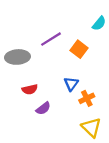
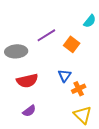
red semicircle: (30, 89) -> (27, 81), size x1.5
purple semicircle: (43, 108) -> (29, 111), moved

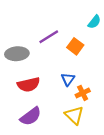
purple semicircle: (29, 111) -> (31, 116), size x1.5
yellow triangle: (83, 115) -> (74, 115), moved

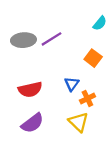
orange square: (75, 46) -> (93, 58), moved
gray ellipse: (17, 54) -> (23, 40), moved

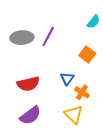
purple line: (52, 39) -> (48, 36), turned -30
orange cross: (87, 98) -> (82, 92), turned -32

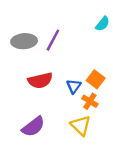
orange square: (87, 54) -> (96, 79), moved
red semicircle: (28, 84) -> (40, 80), moved

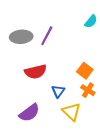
blue triangle: (74, 86) -> (58, 91), moved
orange cross: (90, 101) -> (88, 90), moved

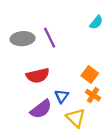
purple line: (47, 36) -> (50, 38), turned -54
purple semicircle: (29, 113) -> (41, 109), moved

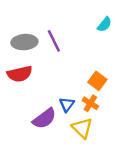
red semicircle: (38, 76) -> (20, 74), moved
orange cross: (93, 95) -> (90, 103), moved

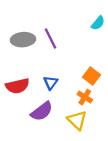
red semicircle: (20, 74) -> (17, 86), moved
blue triangle: (67, 104) -> (51, 83), moved

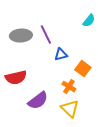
blue triangle: (51, 83) -> (61, 55), moved, turned 40
orange cross: (85, 97) -> (69, 87), moved

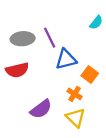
blue triangle: (61, 55) -> (66, 59), size x1.5
red semicircle: (16, 78) -> (17, 70), moved

